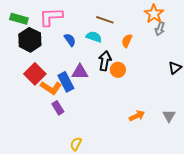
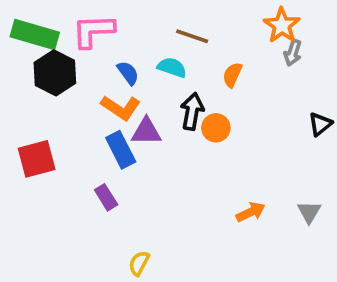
green rectangle: (19, 19) -> (35, 35), size x1.4
red square: (35, 74) -> (37, 159), moved, turned 30
orange L-shape: (51, 88) -> (121, 108), moved

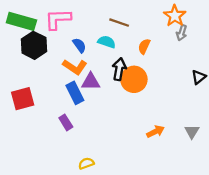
orange circle: (216, 128) -> (134, 79), size x1.5
yellow semicircle: (139, 263) -> (86, 163), turned 42

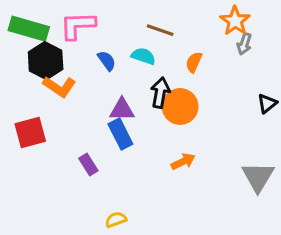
orange L-shape: (75, 67) -> (59, 87), moved
blue rectangle: (75, 93) -> (120, 134), moved
orange arrow: (155, 132) -> (183, 162), moved
gray triangle: (192, 132) -> (258, 177), size x1.6

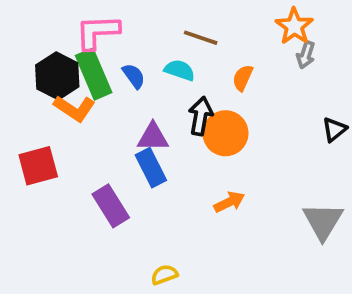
green rectangle: (29, 29) -> (94, 74), moved, turned 51
purple rectangle: (88, 165) -> (111, 206), size x1.5
yellow semicircle: (116, 220) -> (164, 275), moved

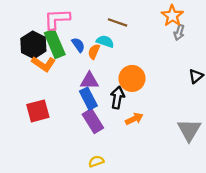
orange semicircle: (243, 78) -> (94, 52), moved
black arrow: (201, 116) -> (117, 97), moved
red square: (38, 166) -> (38, 111), moved
purple rectangle: (111, 206) -> (93, 121), moved

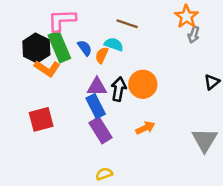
black arrow: (117, 97) -> (119, 89), moved

